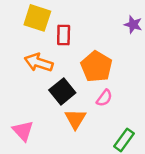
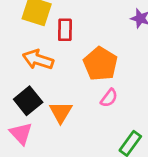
black square: (62, 91) -> (28, 101), moved
orange triangle: (75, 119) -> (61, 112), moved

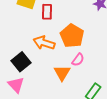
orange arrow: (38, 60) -> (44, 43), moved
orange triangle: (61, 112) -> (62, 73), moved

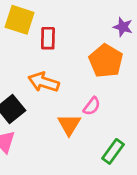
orange pentagon: (72, 36) -> (106, 61), moved

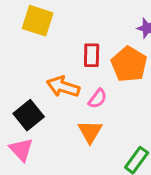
red rectangle: (48, 38) -> (92, 55), moved
pink semicircle: (92, 106) -> (98, 99), moved

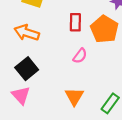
orange arrow: (63, 87) -> (27, 33), moved
orange triangle: (90, 132) -> (74, 96), moved

